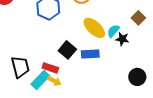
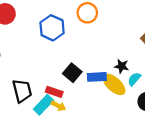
yellow ellipse: (94, 28) -> (114, 84), moved
cyan semicircle: (113, 31) -> (134, 79), moved
black star: (122, 39) -> (121, 66), moved

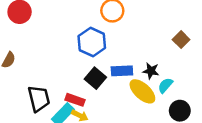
blue hexagon: (52, 28) -> (92, 42), moved
blue rectangle: (97, 77) -> (122, 71), moved

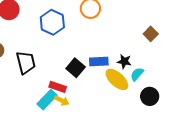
blue hexagon: (92, 42) -> (52, 22), moved
black trapezoid: (39, 99) -> (26, 62), moved

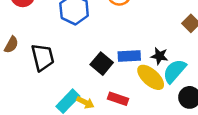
cyan semicircle: (137, 74) -> (174, 71), size x1.5
red rectangle: (58, 87) -> (118, 99), moved

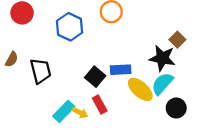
black star: (159, 56) -> (162, 58), moved, size x1.6
red rectangle: (118, 99) -> (100, 105), moved, turned 42

